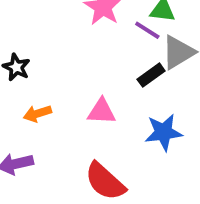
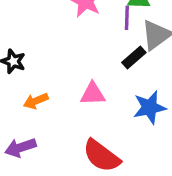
purple line: (147, 30) -> (127, 18), turned 65

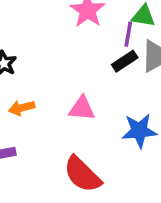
black rectangle: (134, 57) -> (125, 61), moved

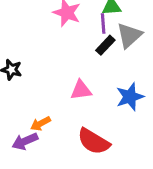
orange arrow: (22, 108) -> (41, 124), moved

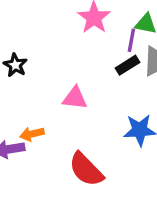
pink triangle: (81, 90) -> (75, 98), moved

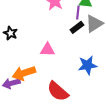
orange arrow: (32, 134) -> (24, 73), size x1.6

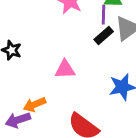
orange arrow: (24, 73) -> (34, 104), size x0.7

